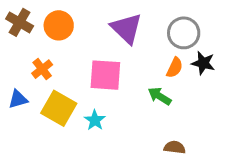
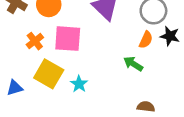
pink square: (105, 75) -> (68, 39), moved
blue triangle: (18, 99) -> (15, 88), moved

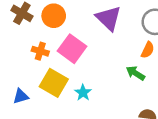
pink square: (68, 39) -> (72, 49), turned 32
orange cross: (35, 41) -> (40, 51), turned -35

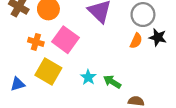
green arrow: (135, 73) -> (112, 82), moved
cyan star: (83, 93) -> (88, 77), moved

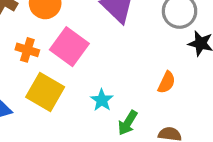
orange semicircle: (136, 41) -> (167, 82), moved
green arrow: (112, 82) -> (128, 123), moved, turned -90

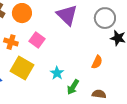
pink square: (69, 47) -> (37, 40), size x0.7

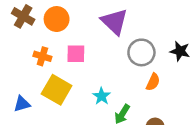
gray circle: (105, 18) -> (141, 52), moved
pink square: (37, 40) -> (76, 54), turned -35

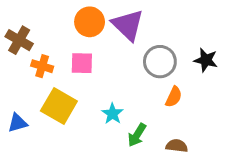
brown cross: (23, 16) -> (19, 40), moved
orange circle: (57, 19) -> (90, 22), moved

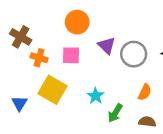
purple triangle: (128, 25) -> (107, 45), moved, size x0.7
orange semicircle: (174, 97) -> (145, 92), moved
blue triangle: (18, 123) -> (19, 103), turned -42

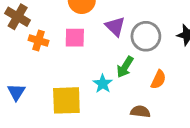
yellow square: (53, 90) -> (66, 100), moved, turned -32
green arrow: (115, 113) -> (125, 67), moved
brown semicircle: (147, 122) -> (140, 112), moved

